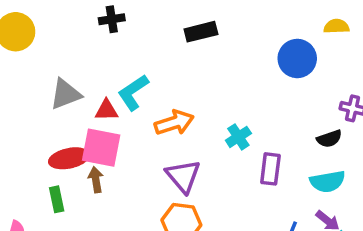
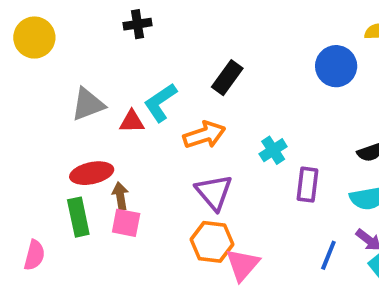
black rectangle: (201, 32) -> (227, 78), moved, turned -40
pink square: (101, 148) -> (126, 223), moved, size x0.7
green rectangle: (57, 199) -> (78, 217), size x1.4

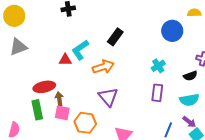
gray triangle: (88, 104) -> (18, 47), moved
cyan cross: (273, 150) -> (158, 66), moved
orange hexagon: (212, 242) -> (85, 123), moved

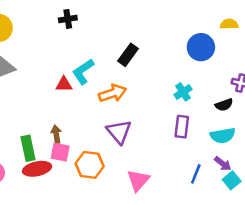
red ellipse: (44, 87) -> (37, 169), moved

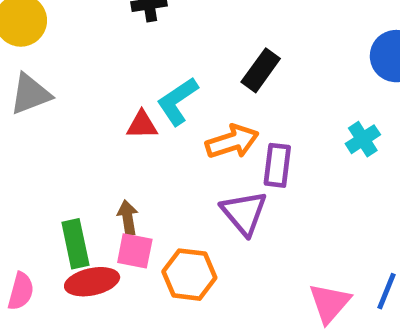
purple rectangle: (182, 127) -> (277, 165), moved
pink triangle: (138, 180) -> (330, 303), moved

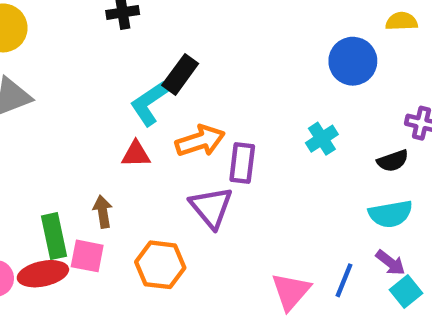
black rectangle: (261, 70) -> (180, 74), moved
red triangle: (142, 125) -> (136, 154), moved
pink square: (135, 251) -> (87, 256), moved
red ellipse: (92, 282) -> (43, 274), moved

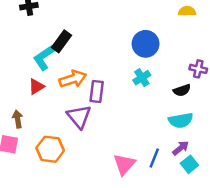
blue circle: (353, 61) -> (146, 44), moved
red triangle: (136, 154) -> (36, 86), turned -30
purple arrow: (390, 263) -> (181, 148), turned -78

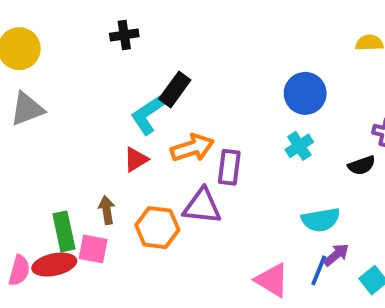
purple triangle: (79, 117) -> (202, 206), turned -44
cyan semicircle: (181, 120) -> (321, 220), moved
purple arrow: (181, 148) -> (336, 255), moved
orange hexagon: (50, 149) -> (157, 228), moved
pink triangle: (124, 164) -> (272, 280), turned -40

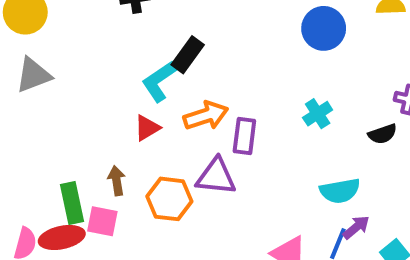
blue circle: (305, 93) -> (324, 28), moved

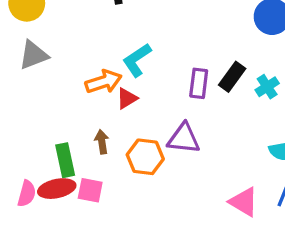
black rectangle: (188, 55) -> (232, 77), moved
orange arrow: (206, 116) -> (104, 82), moved
purple rectangle: (244, 136) -> (199, 83), moved
pink square: (102, 221) -> (90, 190), moved

